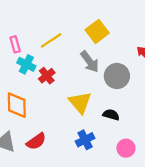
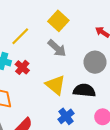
gray circle: (117, 76) -> (95, 62), moved
black semicircle: (111, 115) -> (84, 90), size x1.5

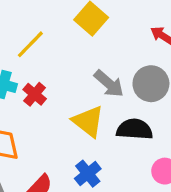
gray arrow: (57, 48) -> (109, 84), moved
blue cross: (66, 116) -> (88, 174), moved

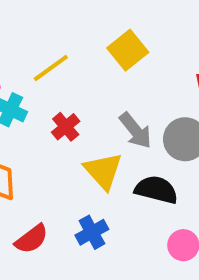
red cross: (35, 94) -> (66, 127), moved

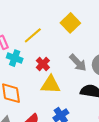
yellow triangle: (103, 171) -> (51, 85), moved, turned -40

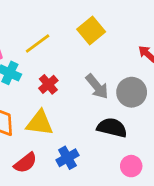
yellow triangle: (51, 85) -> (40, 123), moved

